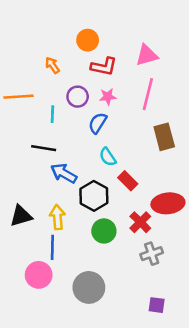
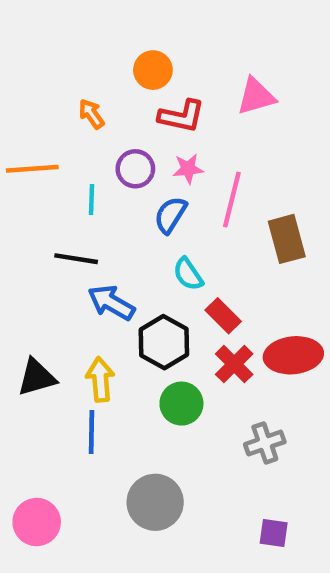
pink line: (148, 94) -> (232, 199), moved
red cross: (140, 222) -> (234, 364), moved
pink circle: (39, 275) -> (37, 522), moved

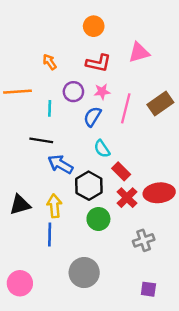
orange circle: (153, 70) -> (94, 26), moved
brown rectangle: (287, 239) -> (160, 104), moved, turned 70

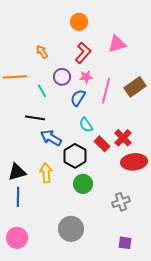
red L-shape: (98, 63) -> (83, 53), turned -60
cyan line: (50, 108) -> (42, 91), turned -32
red cross: (127, 198) -> (123, 138), moved
blue line: (50, 234) -> (18, 197), moved

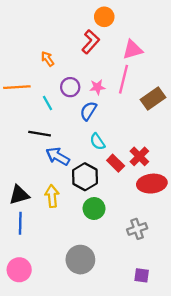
orange circle: (79, 22) -> (104, 17), moved
red L-shape: (83, 53) -> (91, 42), moved
pink line: (106, 91) -> (123, 79), moved

